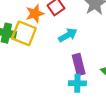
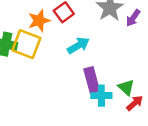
cyan cross: (77, 83) -> (101, 96), moved

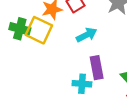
cyan cross: (101, 96) -> (82, 84), moved

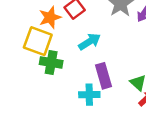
green cross: (20, 29) -> (51, 63), moved

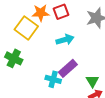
green cross: (51, 63) -> (14, 58), moved
purple rectangle: (103, 76) -> (68, 68), turned 48

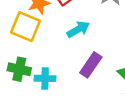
cyan cross: (53, 79) -> (45, 78), moved

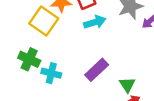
cyan arrow: (78, 29) -> (95, 22), moved

